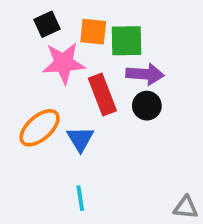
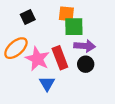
orange square: (93, 32) -> (66, 14), moved
pink star: (64, 63) -> (37, 59), moved, turned 30
orange ellipse: (40, 128) -> (16, 48), moved

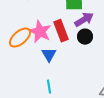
purple arrow: (85, 46) -> (84, 20), turned -36
orange ellipse: (16, 48) -> (20, 38), moved

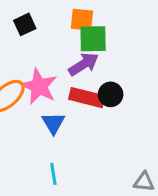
purple arrow: (84, 20) -> (84, 64), moved
red rectangle: (61, 31) -> (87, 98), moved, turned -55

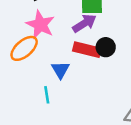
pink star: (39, 86) -> (40, 25), moved
cyan line: (53, 174) -> (47, 95), moved

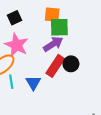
red rectangle: (87, 50) -> (55, 66), turned -70
cyan line: (47, 95) -> (11, 82), moved

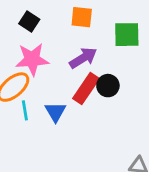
black square: (14, 18) -> (29, 22), turned -32
green square: (59, 27) -> (127, 35), moved
pink star: (17, 45) -> (32, 59), turned -30

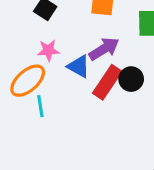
pink star: (32, 59) -> (48, 50), size x0.6
blue triangle: (55, 112) -> (79, 66), moved, turned -30

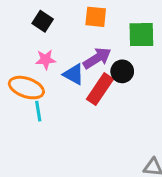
black circle: (131, 79) -> (122, 71), moved
orange ellipse: (28, 81) -> (26, 88), turned 60

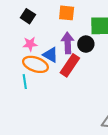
purple arrow: (97, 58) -> (68, 43), turned -60
black circle: (122, 71) -> (86, 44), moved
orange ellipse: (26, 88) -> (35, 64), moved

